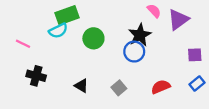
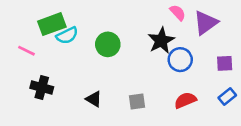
green rectangle: (67, 15) -> (52, 24), moved
blue circle: (134, 52) -> (180, 60), moved
gray square: (119, 88) -> (137, 102), turned 32

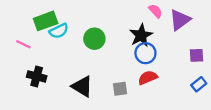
blue circle: (180, 60) -> (145, 53), moved
black triangle: (94, 99) -> (82, 86), size x1.5
red semicircle: (185, 100) -> (148, 78), moved

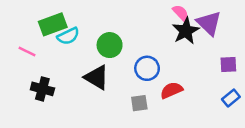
purple triangle: (180, 20) -> (209, 23), turned -40
black star: (141, 35) -> (186, 31), moved
blue circle: (145, 53) -> (147, 68), moved
black triangle: (82, 86) -> (97, 77), moved

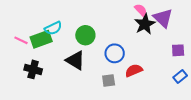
green rectangle: (53, 24) -> (41, 39), moved

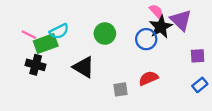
green circle: (85, 35) -> (105, 34), moved
pink line: (21, 40) -> (29, 35), moved
blue circle: (115, 53) -> (146, 39), moved
black cross: (33, 69) -> (36, 65), moved

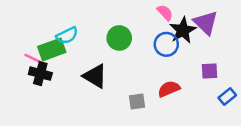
pink semicircle: (156, 11) -> (165, 13), moved
pink line: (29, 35) -> (33, 58), moved
purple square: (198, 56) -> (210, 71), moved

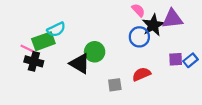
purple triangle: (206, 23) -> (172, 19), turned -50
green circle: (119, 38) -> (95, 52), moved
blue rectangle: (227, 96) -> (191, 60), moved

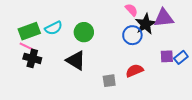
green rectangle: (43, 41) -> (29, 31), moved
green circle: (95, 52) -> (84, 32), moved

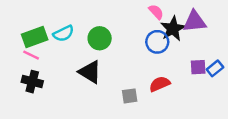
black cross: (32, 58) -> (32, 82), moved

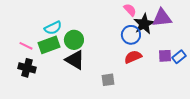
green rectangle: (35, 37) -> (49, 45), moved
green circle: (100, 38) -> (74, 40), moved
red semicircle: (160, 84) -> (133, 57), moved

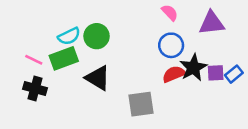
black star: (144, 24) -> (193, 68), moved
green circle: (74, 40) -> (97, 36), moved
gray square: (108, 80) -> (141, 104), size x1.5

